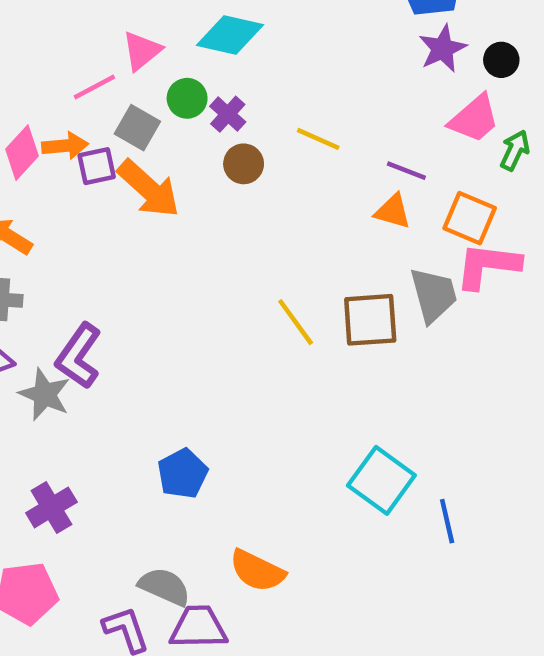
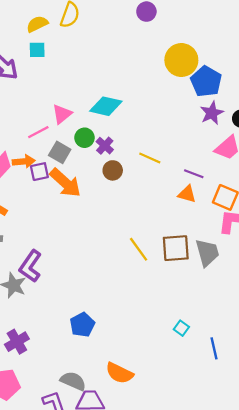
gray trapezoid: (433, 295) -> (207, 253), moved
cyan square: (381, 480) -> (181, 328), size x0.5

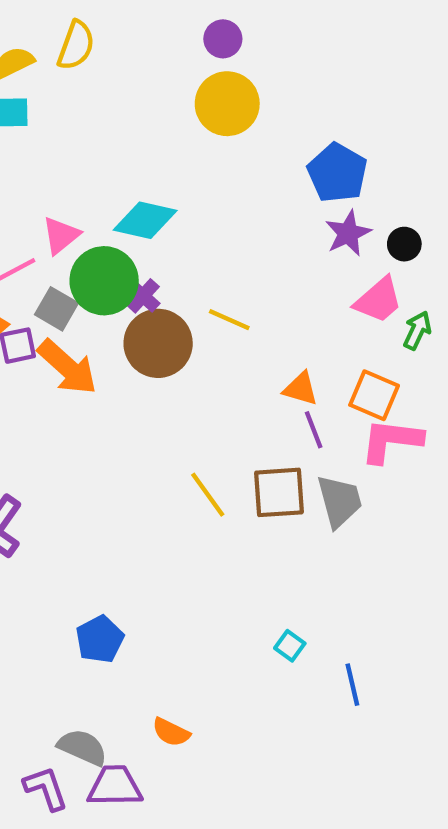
yellow circle: (181, 60) -> (227, 104), moved
green circle: (84, 138) -> (104, 281), size x1.8
brown circle: (113, 170) -> (158, 343), size x1.8
purple line: (194, 174) -> (314, 430), moved, turned 48
orange semicircle: (119, 373) -> (171, 732), size x0.7

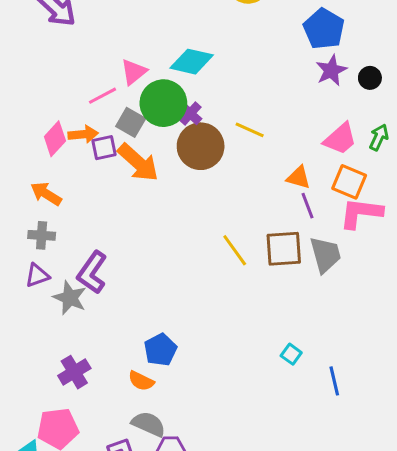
pink trapezoid: (378, 300) -> (340, 139), moved
orange semicircle: (171, 732) -> (141, 381), moved

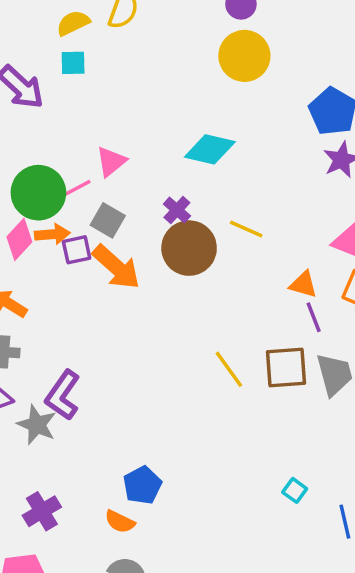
cyan diamond: (192, 62) -> (210, 149), moved
green circle: (163, 103) -> (38, 193), moved

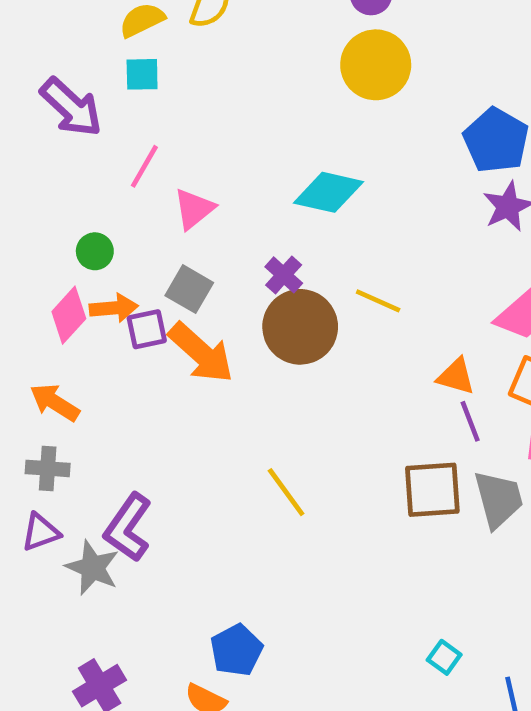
pink line: (75, 189) -> (144, 166), moved, turned -32
green circle: (38, 193) -> (95, 251), size x0.5
yellow line: (229, 369) -> (286, 492), moved

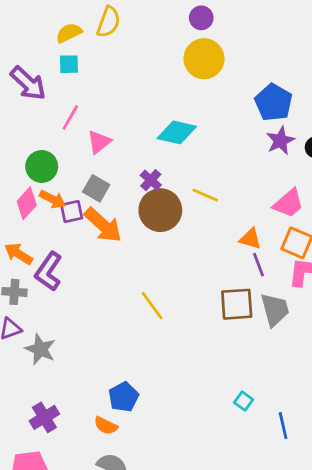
green circle: (95, 251) -> (42, 166), size x1.5
orange arrow: (114, 308) -> (53, 199), turned 32
purple L-shape: (128, 527) -> (48, 271), moved

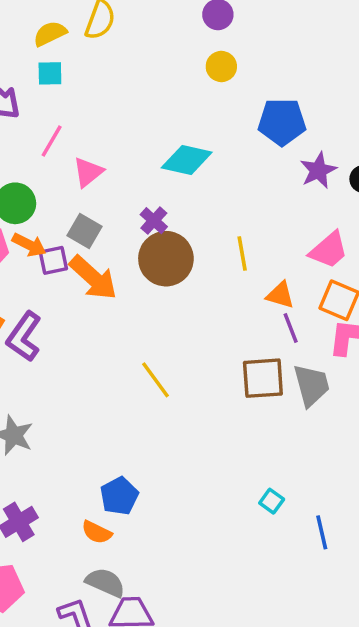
yellow circle: (204, 59) -> (221, 66), size x0.6
blue pentagon: (274, 102) -> (282, 122), moved, turned -30
yellow line: (205, 195) -> (242, 254), moved, turned 56

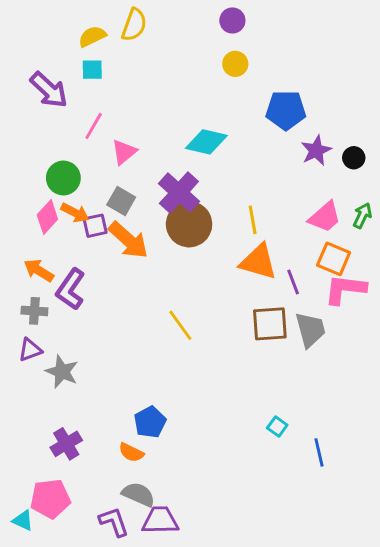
purple cross: (154, 221) -> (179, 192), size x1.8
orange triangle: (280, 295) -> (258, 262), moved, size x1.6

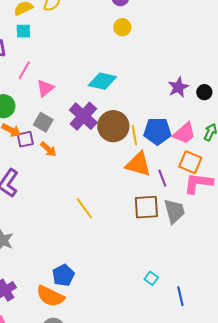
blue pentagon: (286, 110) -> (157, 131), moved
brown circle: (189, 224) -> (113, 126), moved
orange arrow: (128, 240) -> (48, 149), size x0.6
orange semicircle: (131, 452) -> (50, 296), size x1.6

